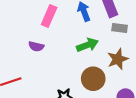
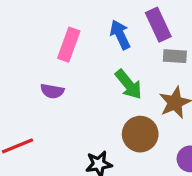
green arrow: (87, 45) -> (128, 84), turned 75

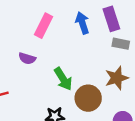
green arrow: (128, 84) -> (63, 79), moved

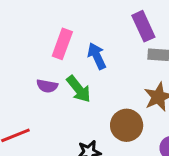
blue arrow: (82, 23) -> (97, 56), moved
green arrow: (63, 79) -> (79, 89), moved

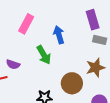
pink rectangle: (62, 44) -> (26, 24), moved
purple semicircle: (47, 86) -> (13, 64), moved

